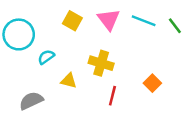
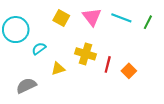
green line: (175, 26) -> (148, 22), turned 64
yellow triangle: (69, 81) -> (58, 69), turned -32
red line: (112, 96) -> (108, 64), moved

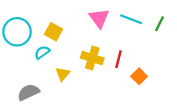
yellow square: (61, 18) -> (54, 32), moved
red line: (108, 64) -> (119, 59), moved
yellow triangle: (58, 69) -> (63, 74), turned -32

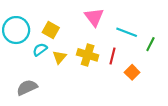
cyan line: (131, 19) -> (127, 32), moved
green line: (160, 24) -> (150, 44), moved
yellow triangle: (63, 74) -> (59, 57), moved

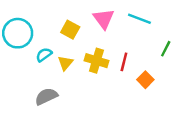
yellow square: (51, 30) -> (70, 30), moved
cyan line: (127, 32) -> (139, 19), moved
gray semicircle: (27, 87) -> (46, 96), moved

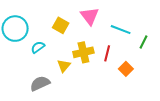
cyan line: (139, 19) -> (121, 30), moved
yellow cross: (96, 61) -> (83, 52), turned -30
yellow triangle: (65, 63) -> (64, 66), moved

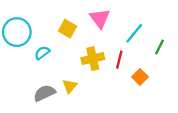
cyan line: (121, 30) -> (134, 33), turned -72
yellow triangle: (64, 66) -> (70, 86), moved

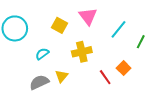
cyan semicircle: (42, 53) -> (42, 54), moved
red line: (119, 60) -> (105, 77), moved, turned -49

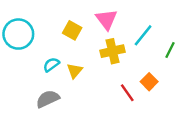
yellow cross: (82, 52) -> (113, 51), moved
yellow triangle: (62, 76) -> (75, 71), moved

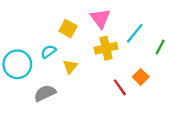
cyan circle: (18, 34) -> (17, 64), moved
cyan semicircle: (51, 65) -> (48, 52), moved

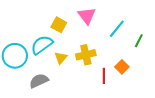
yellow cross: (106, 48) -> (86, 55), moved
cyan semicircle: (48, 52) -> (42, 45), size x1.6
red line: (120, 87) -> (104, 76), turned 35

